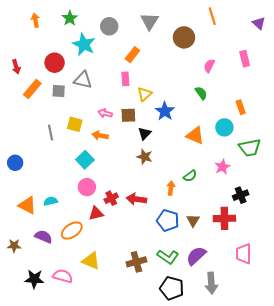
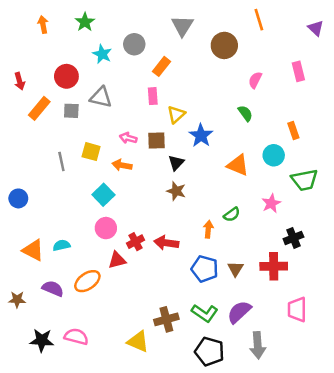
gray circle: (109, 26) -> (134, 44), moved
cyan star: (84, 44) -> (102, 54), size x0.7
yellow triangle: (91, 261) -> (138, 342), moved

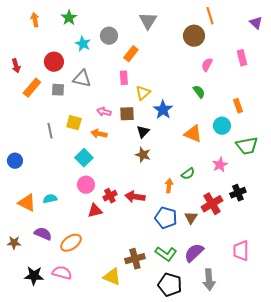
brown circle: (224, 45) -> (194, 36), moved
red cross: (274, 266) -> (212, 204), moved, turned -30
orange ellipse: (87, 281) -> (71, 243), moved

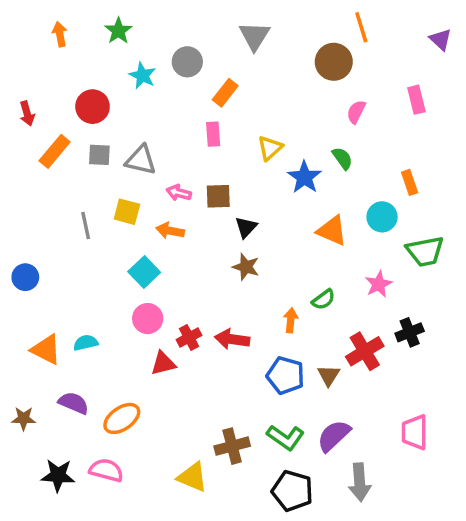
gray triangle: (82, 79) -> (141, 160), moved
yellow triangle: (143, 93) -> (270, 148), moved
blue star: (163, 110) -> (304, 177), moved

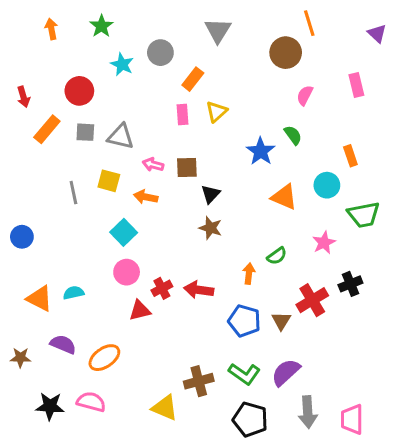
yellow triangle: (270, 148) -> (216, 112), moved
pink trapezoid: (415, 432) -> (352, 419), moved

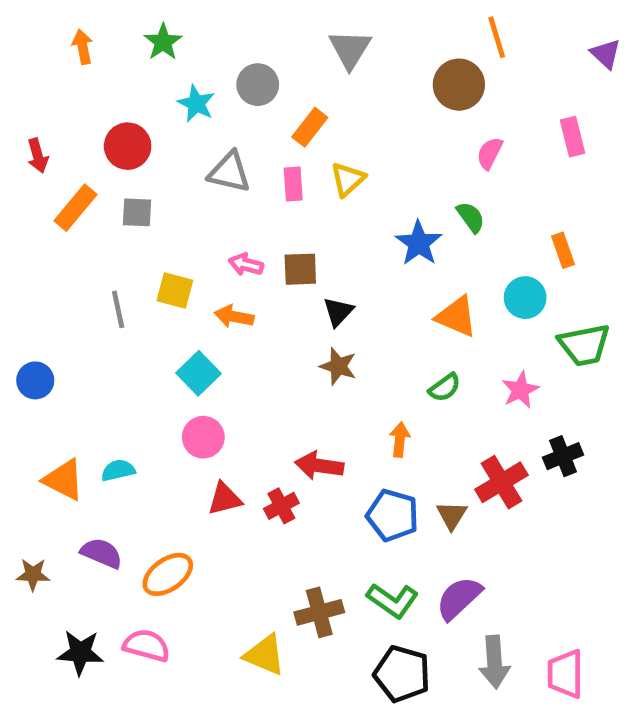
gray triangle: (121, 137) -> (229, 172), moved
green semicircle: (277, 256) -> (445, 388), moved
red cross: (162, 288) -> (281, 506), moved

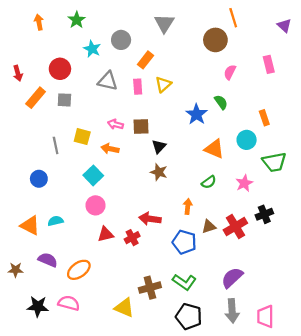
blue circle: (35, 380) -> (39, 179), moved
brown triangle: (452, 515) -> (209, 227), moved, turned 40
purple semicircle: (459, 598) -> (232, 278), moved

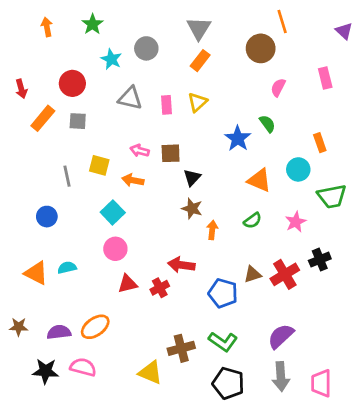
orange rectangle: (145, 60) -> (200, 61), moved
orange arrow: (188, 207) -> (212, 230), moved
purple semicircle: (48, 260) -> (59, 332), moved, turned -30

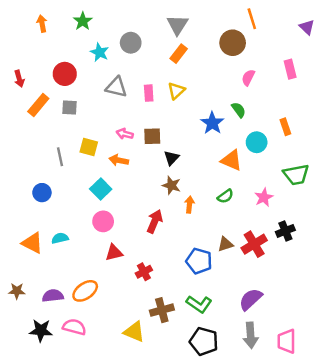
cyan circle: (298, 169) -> (257, 142), moved
red arrow: (181, 265) -> (155, 221), moved, turned 105
red cross: (160, 288) -> (144, 272), moved

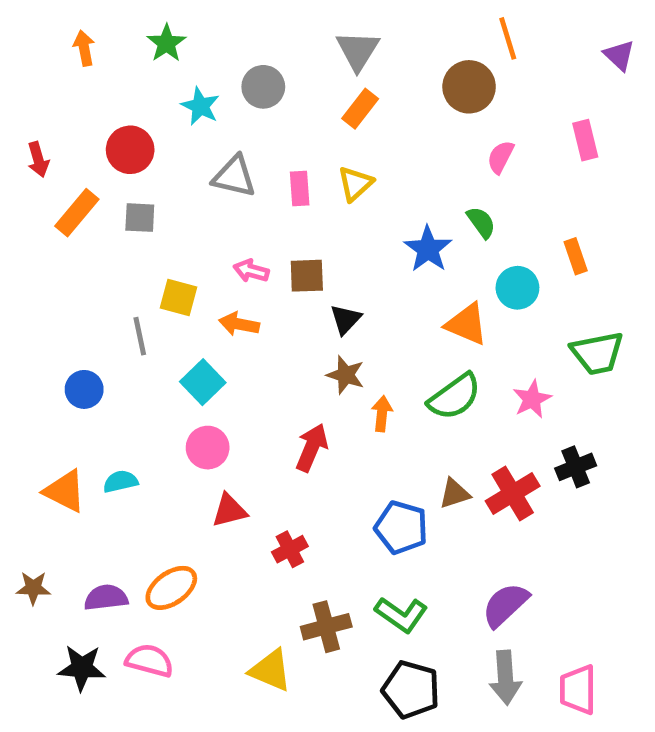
gray line: (60, 157) -> (140, 336), moved
green semicircle: (225, 196) -> (455, 397), size x1.6

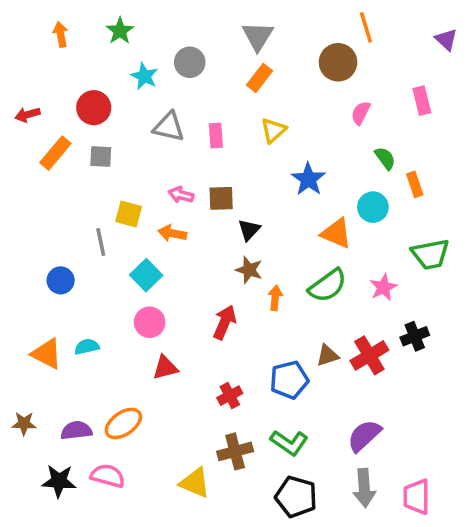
red arrow: (38, 159) -> (27, 115), turned 90
yellow triangle: (355, 184) -> (273, 130), moved
green semicircle: (481, 222) -> (385, 158), moved
blue pentagon: (401, 527) -> (289, 380), turned -30
red cross: (290, 549) -> (230, 396), moved

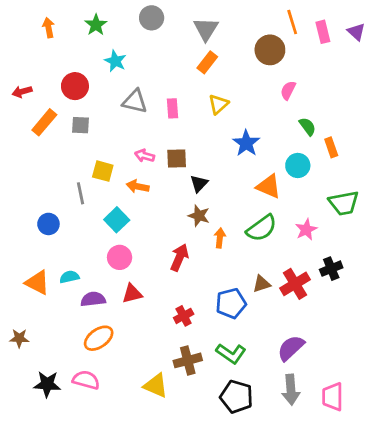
gray circle: (190, 62) -> (152, 18), moved
pink rectangle: (422, 101) -> (323, 32), moved
purple semicircle: (76, 430) -> (93, 299), moved

